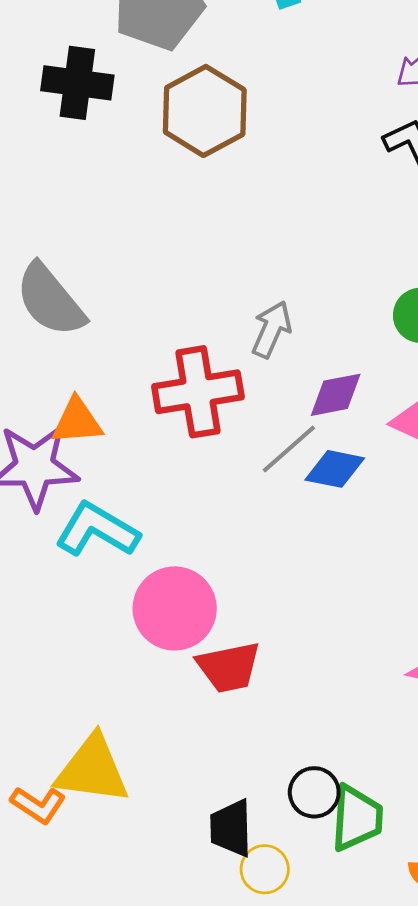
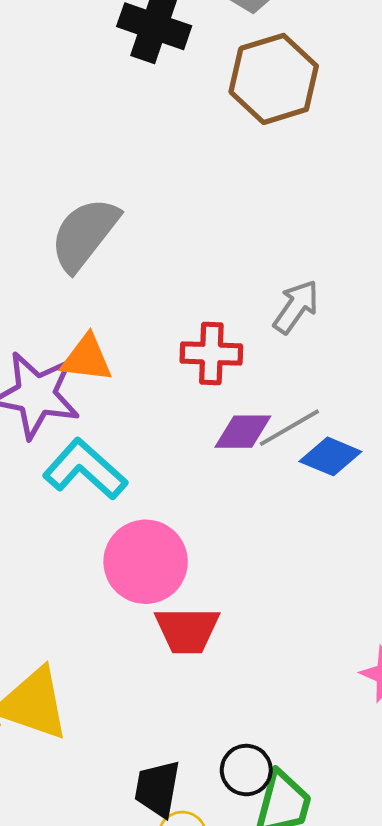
gray semicircle: (50, 300) -> (84, 234), turned 66
red cross: (198, 392) -> (211, 354), size x0.7
purple diamond: (336, 395) -> (243, 432), moved

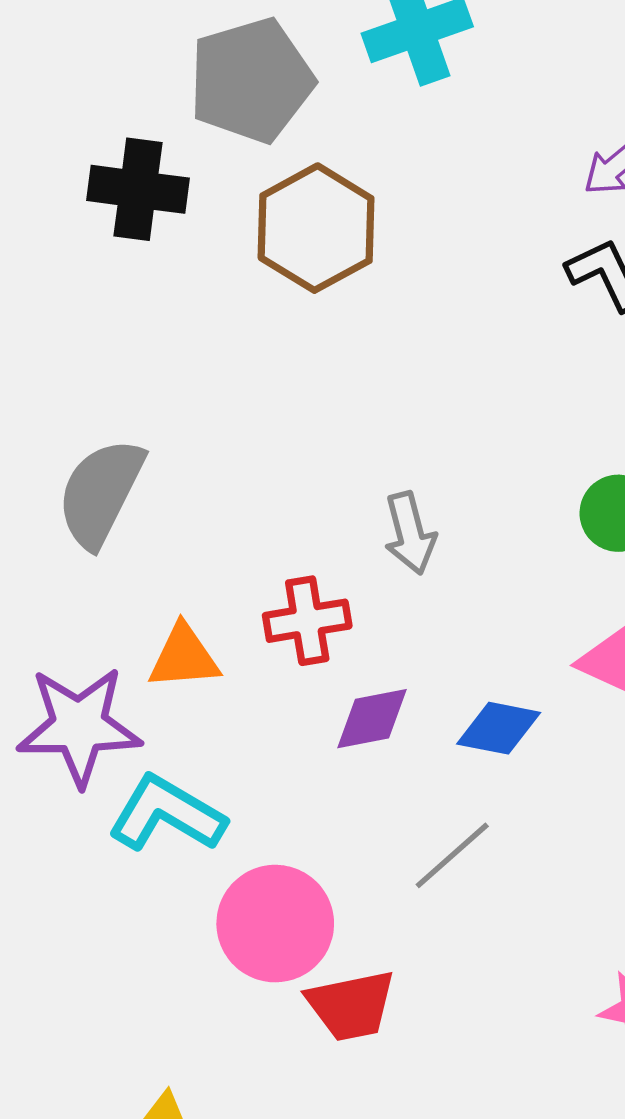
gray arrow: (296, 307) -> (410, 533), turned 142
orange triangle: (87, 358) -> (184, 657), moved
gray line: (289, 428) -> (452, 855), moved

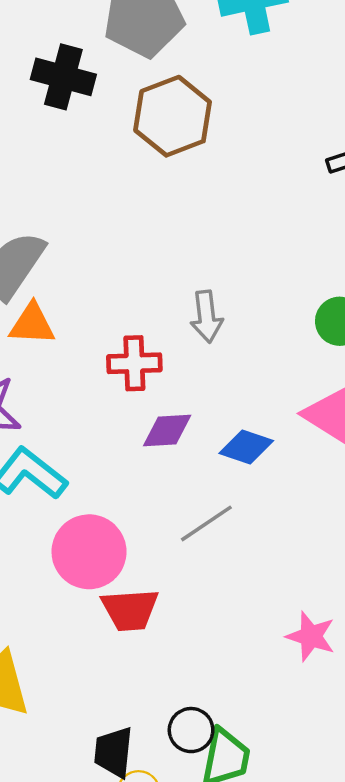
orange triangle: (184, 657) -> (32, 324), moved

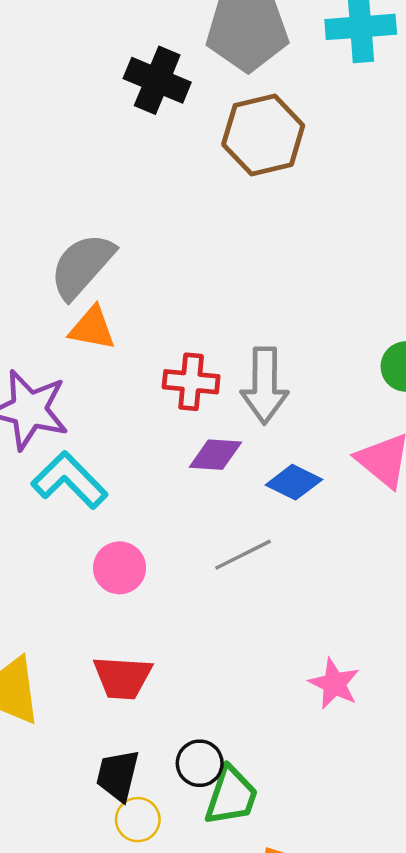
gray arrow: (206, 317) -> (265, 385), moved, size x1.4
pink circle: (89, 552) -> (120, 568), size x0.7
red trapezoid: (130, 610) -> (123, 678), moved

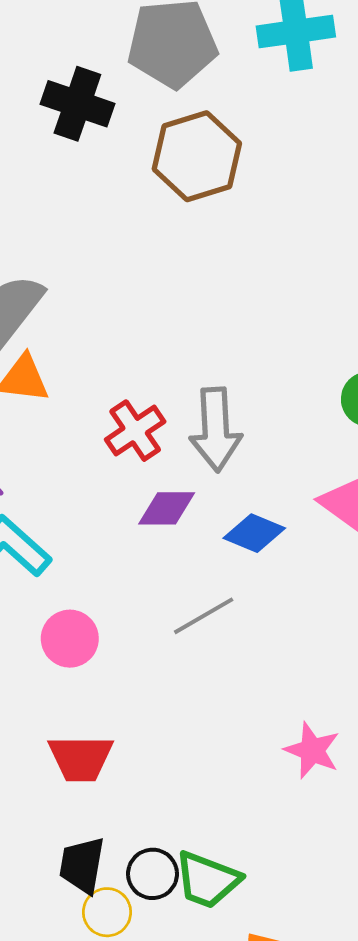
red cross: (191, 382) -> (135, 431), turned -36
black circle: (200, 763) -> (153, 874), moved
green trapezoid: (231, 796) -> (207, 880), turned 96

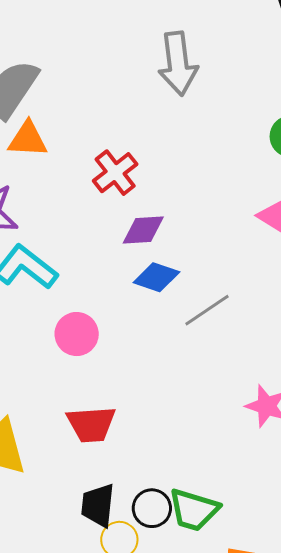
gray arrow: (216, 430) -> (178, 64), moved
blue diamond: (254, 533) -> (156, 277), moved
gray line: (204, 616) -> (207, 310), moved

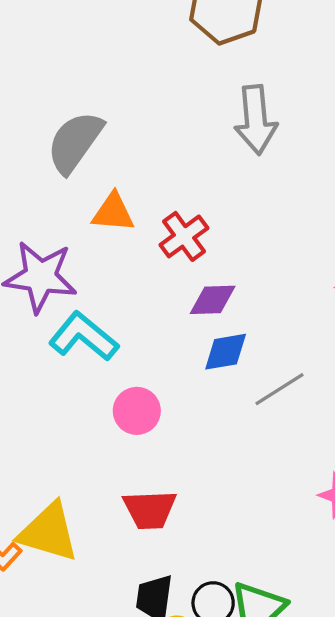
orange triangle: (28, 139) -> (113, 213), moved
blue diamond: (156, 277) -> (226, 352), turned -30

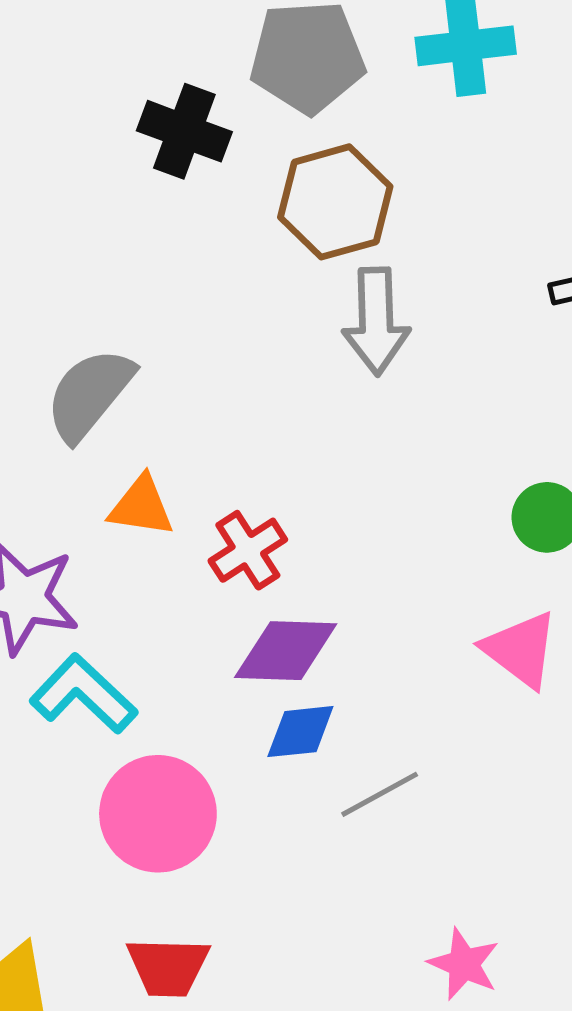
gray arrow: (256, 120) -> (376, 321), moved
purple diamond: (213, 300) -> (286, 651), size x1.4
pink circle: (137, 411) -> (158, 814), size x1.6

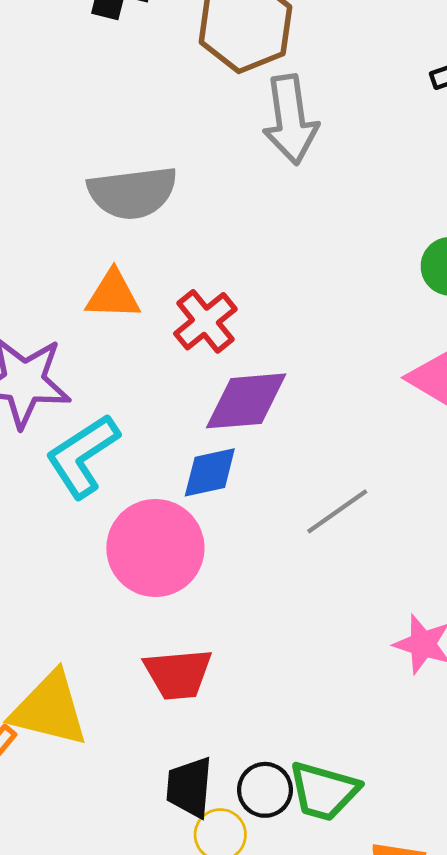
gray semicircle: (89, 394) -> (132, 193), moved, turned -130
cyan L-shape: (83, 694) -> (83, 456), turned -70
blue diamond: (300, 732) -> (210, 472), moved

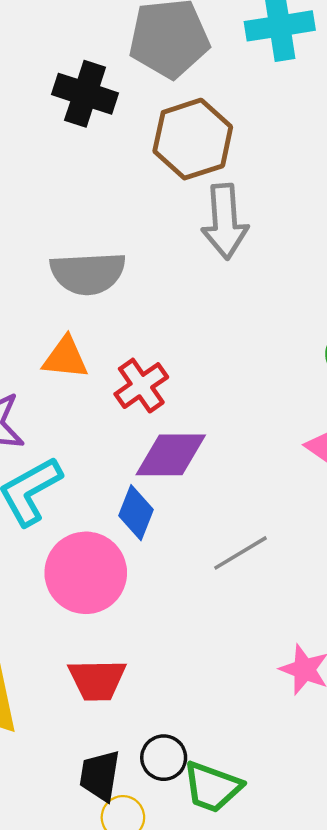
blue diamond: (210, 472) -> (136, 513), turned -60
black circle: (265, 790) -> (164, 758), moved

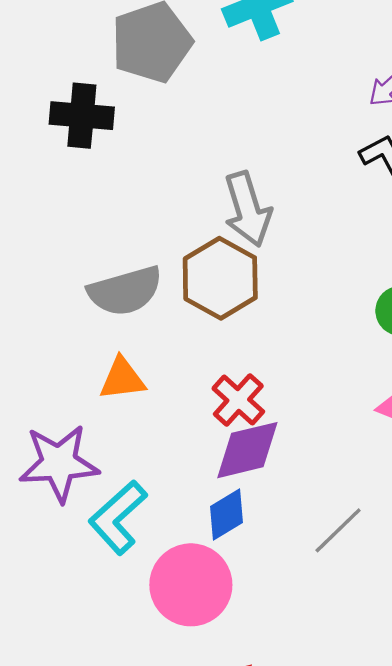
brown hexagon: (193, 139) -> (220, 278), moved
red cross: (141, 386) -> (238, 400), moved
blue diamond: (136, 513) -> (226, 515), turned 50

